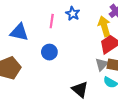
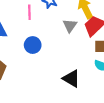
gray triangle: (102, 64) -> (70, 26), moved

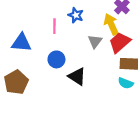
black triangle: (71, 79) -> (77, 76), moved

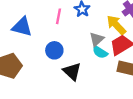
yellow arrow: (111, 24) -> (116, 25), turned -30
cyan semicircle: (126, 83) -> (100, 52), moved

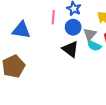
blue circle: (54, 50) -> (73, 27), moved
black triangle: (72, 71) -> (70, 49), moved

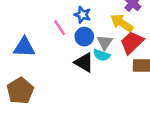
pink line: (53, 17) -> (60, 28), turned -32
cyan semicircle: (94, 46) -> (102, 55), moved

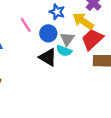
blue star: (83, 15) -> (57, 12), moved

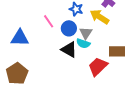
red trapezoid: (92, 39) -> (98, 67), moved

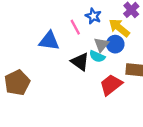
pink line: (49, 21) -> (75, 27), moved
blue circle: (69, 28) -> (115, 44), moved
blue triangle: (20, 38) -> (49, 41), moved

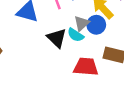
red trapezoid: (111, 85) -> (86, 67), turned 35

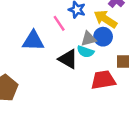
gray triangle: (82, 23) -> (89, 39), turned 42

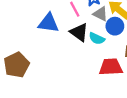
gray triangle: (89, 39) -> (100, 14), moved, turned 35
black triangle: (68, 59) -> (79, 32), moved

